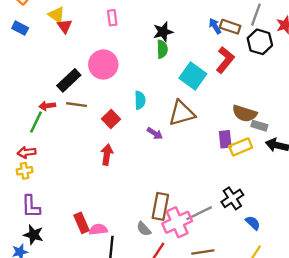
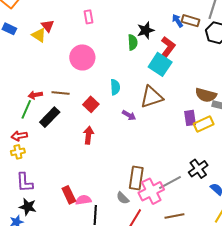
yellow triangle: (57, 15) -> (39, 35), moved
black star: (163, 32) -> (146, 30), moved
red L-shape: (225, 60) -> (167, 48), moved
black rectangle: (69, 80) -> (50, 117), moved

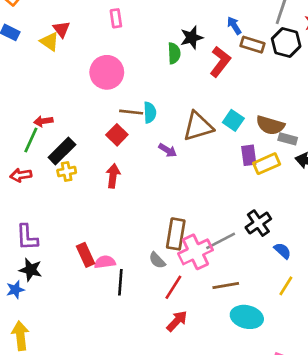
brown rectangle: (190, 21) -> (252, 45), moved
cyan square: (160, 64) -> (233, 120), moved, size x0.7
brown line: (61, 93) -> (131, 112), moved
yellow cross: (18, 152) -> (67, 172), moved

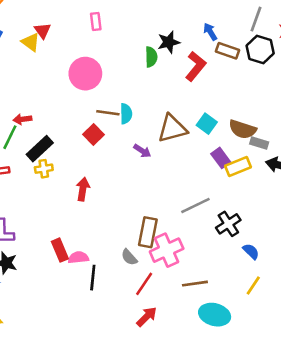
purple rectangle: (249, 155) -> (221, 158), turned -30
red arrow: (113, 176) -> (83, 189), moved
gray line: (221, 241) -> (195, 206), moved

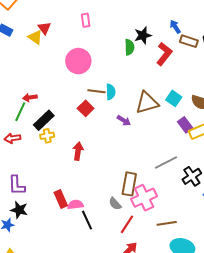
black line: (93, 278) -> (87, 220), turned -30

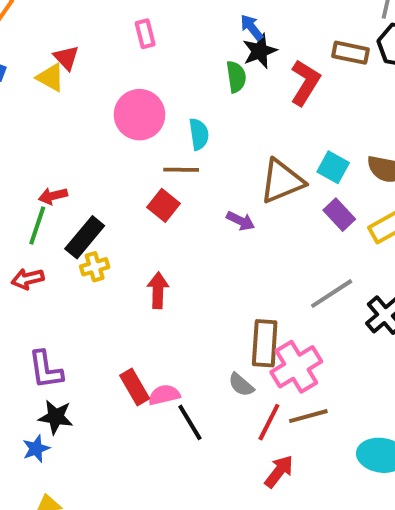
blue arrow: (175, 27) -> (252, 27), moved
cyan semicircle: (111, 92) -> (199, 134), moved
purple rectangle: (185, 125) -> (339, 215), moved
brown line: (167, 223) -> (308, 416), moved

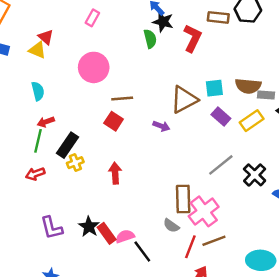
pink rectangle: (145, 34) -> (92, 18), turned 49
black star: (260, 51) -> (163, 22), turned -30
cyan semicircle: (199, 134) -> (38, 91), moved
cyan square: (333, 167) -> (214, 88), turned -30
black star: (56, 417) -> (89, 227), moved, turned 30

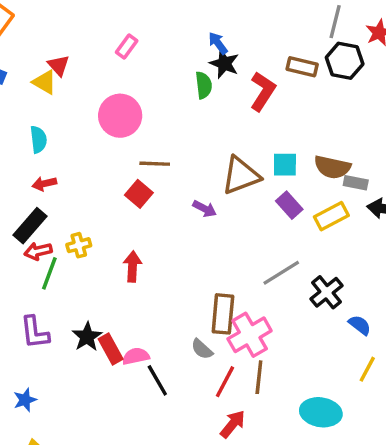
green line: (38, 141) -> (49, 273), moved
black rectangle: (67, 145) -> (30, 226), moved
red arrow: (35, 174) -> (38, 251), moved
brown line: (214, 241) -> (259, 377), turned -70

